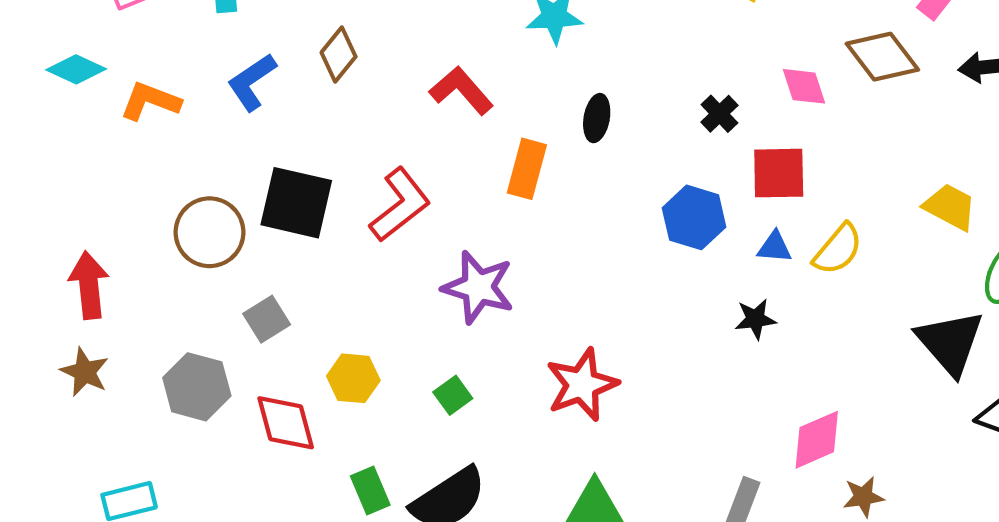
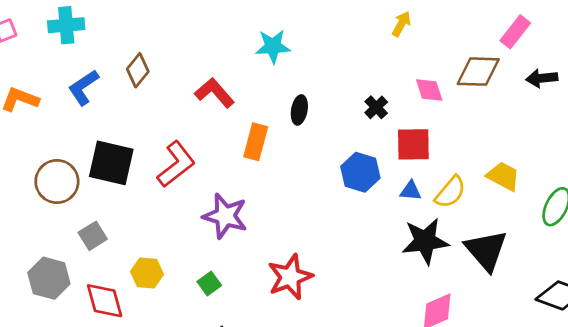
brown diamond: (882, 57) -> (478, 72), turned -51
yellow trapezoid: (950, 207) -> (503, 176), moved
black star: (755, 319) -> (425, 241), moved, size x1.8
black triangle: (950, 342) -> (486, 250), moved

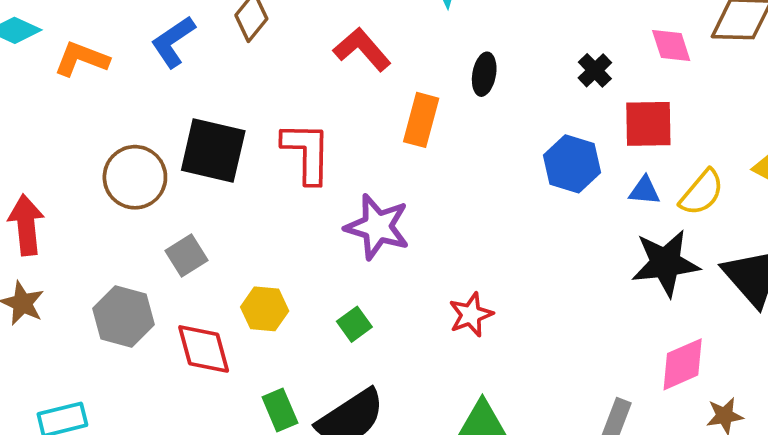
red L-shape: (176, 164) -> (307, 152), turned -51
red star: (290, 277) -> (471, 315), size x0.7

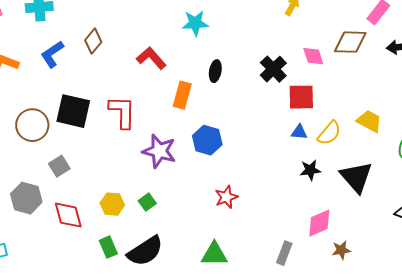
black cross: (595, 70) -> (273, 69), size x1.5
blue hexagon: (572, 164) -> (207, 140), moved
black star: (665, 263) -> (310, 170), size x0.6
yellow hexagon: (265, 309) -> (112, 204), moved
red star: (471, 315) -> (226, 197), moved

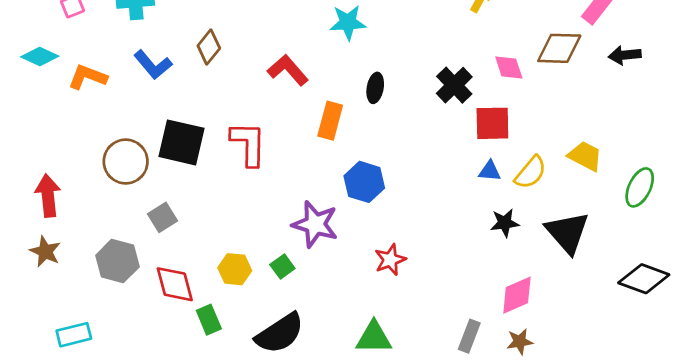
blue L-shape: (52, 54) -> (153, 65), turned -96
purple star: (159, 151) -> (315, 224), moved
green rectangle: (108, 247) -> (209, 320), moved
brown star: (341, 250) -> (520, 341), moved

